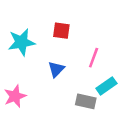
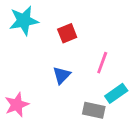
red square: (61, 31) -> (67, 33), turned -30
cyan star: (21, 42) -> (24, 21), moved

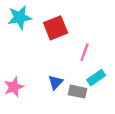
red square: (67, 33) -> (56, 28), size x1.5
blue triangle: (62, 75) -> (56, 82), moved

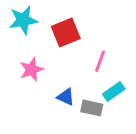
blue triangle: (56, 82) -> (66, 97), turned -49
pink star: (14, 87) -> (31, 69), moved

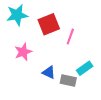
pink line: (100, 61) -> (70, 37), moved

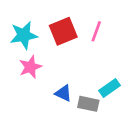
cyan star: (17, 15) -> (24, 35), moved
pink line: (70, 37) -> (96, 31), moved

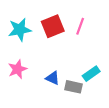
pink star: (30, 67) -> (17, 69), moved

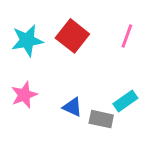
red square: (53, 26) -> (72, 36), turned -30
pink line: (80, 26) -> (127, 36), moved

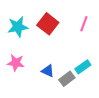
pink star: (24, 95) -> (16, 63), turned 30
gray rectangle: (101, 119) -> (67, 79), turned -49

